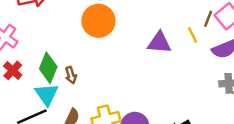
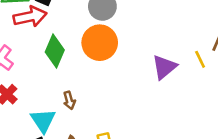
purple triangle: (159, 43) -> (164, 67), turned -45
green diamond: (48, 68) -> (55, 51), moved

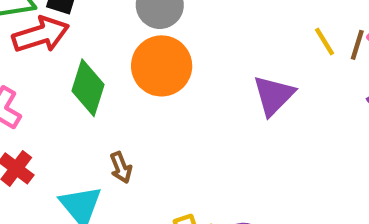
yellow line: (200, 59) -> (324, 41), moved

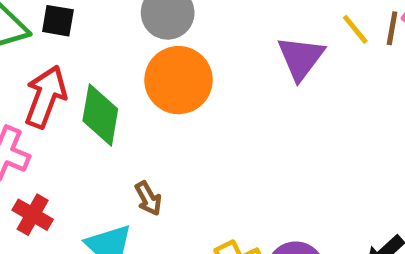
red arrow: (41, 35) -> (46, 97), moved, turned -44
purple triangle: (274, 95) -> (301, 58), moved

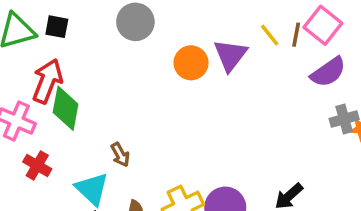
orange circle: (179, 80) -> (191, 63), moved, size x0.7
green diamond: (100, 115) -> (66, 108), moved

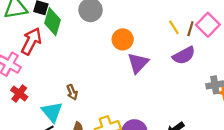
purple triangle: (230, 55) -> (138, 63), moved
purple semicircle: (328, 72) -> (184, 55), moved
green diamond: (66, 108) -> (52, 22), moved

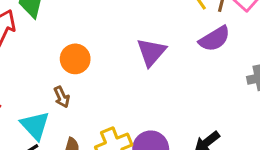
orange circle: (123, 39) -> (75, 59), moved

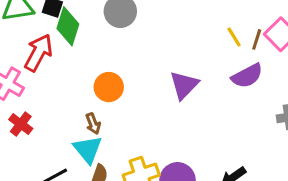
cyan triangle: (35, 125) -> (88, 149), moved

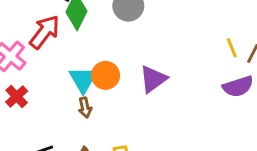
purple triangle: (184, 85) -> (153, 79), moved
cyan triangle: (88, 149) -> (83, 80), moved

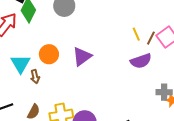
cyan triangle: (83, 80) -> (21, 64), moved

